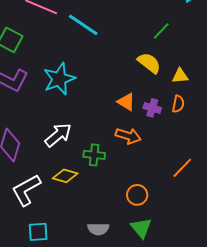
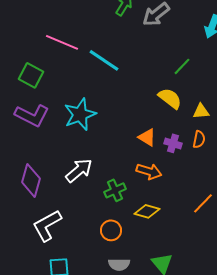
green cross: (94, 155) -> (115, 190), turned -30
yellow diamond: (65, 176) -> (147, 211), moved
orange circle: (137, 195) -> (111, 230), moved

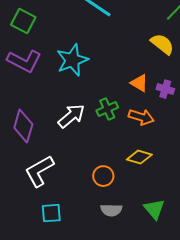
green cross: (115, 190) -> (107, 109), moved

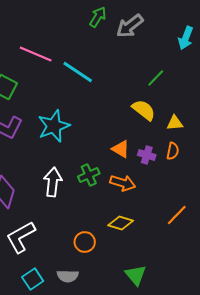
white arrow: (71, 116) -> (53, 182), turned -44
gray semicircle: (111, 210) -> (68, 276), moved
cyan square: (51, 213) -> (33, 279), turned -30

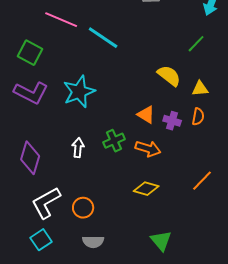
green line: (156, 78) -> (196, 44), moved
white arrow: (53, 182) -> (78, 148), size x0.7
orange circle: (85, 242) -> (83, 208), moved
cyan square: (33, 279) -> (41, 240), moved

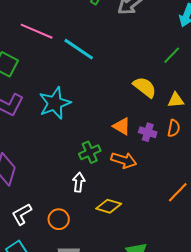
white arrow: (78, 148) -> (79, 182), moved
yellow diamond: (146, 189) -> (109, 206), moved
white L-shape: (46, 203) -> (22, 214), size x0.7

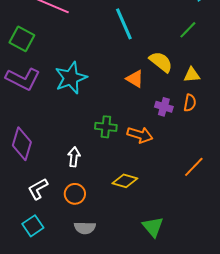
cyan line: (79, 49) -> (124, 24), moved, turned 32
orange triangle: (122, 126) -> (135, 79), moved
green cross: (90, 152) -> (106, 127), turned 30
white arrow: (79, 182) -> (74, 157), moved

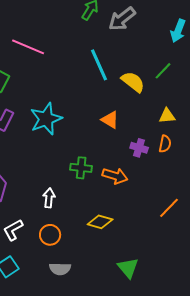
yellow semicircle: (161, 62) -> (133, 82), moved

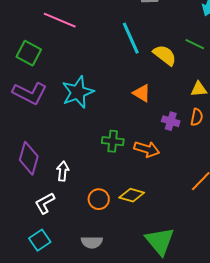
green line: (163, 71) -> (195, 44), turned 72
white arrow: (49, 198) -> (63, 171), moved
orange circle: (50, 235) -> (99, 199), moved
green triangle: (128, 268) -> (160, 241), size x1.4

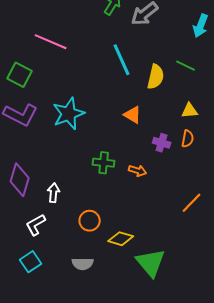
yellow semicircle: (165, 55) -> (156, 77), turned 65
orange arrow: (147, 149) -> (138, 171), size x0.7
yellow diamond: (132, 195) -> (121, 239), moved

